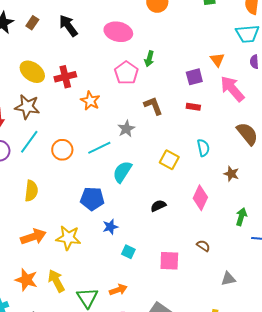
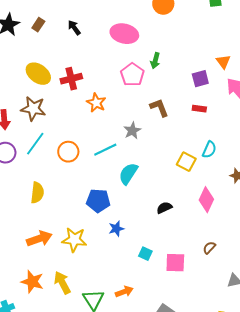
black arrow: (68, 26) -> (74, 28), size x0.7
cyan semicircle: (203, 148) -> (209, 150), turned 36
yellow square: (169, 160) -> (186, 162), moved
brown semicircle: (203, 246) -> (209, 248), turned -80
cyan square: (128, 252) -> (145, 254), moved

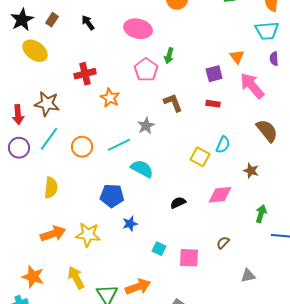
yellow ellipse: (38, 74) -> (35, 51), moved
cyan semicircle: (128, 174) -> (142, 169), turned 85
pink diamond: (206, 200) -> (220, 195), turned 60
orange star: (32, 282) -> (33, 277), moved
orange arrow: (124, 292) -> (138, 287), size x1.4

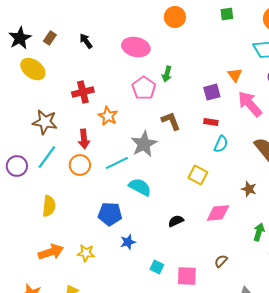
red arrow: (18, 115) -> (84, 139), moved
gray star: (146, 126) -> (144, 144), size x1.5
cyan semicircle: (223, 145) -> (221, 144), moved
yellow star: (88, 235) -> (86, 253), size x0.7

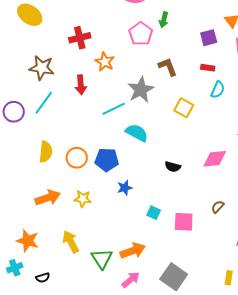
orange circle: (80, 165) -> (77, 158), moved
yellow square: (198, 175) -> (184, 108), moved
black semicircle: (176, 221) -> (173, 167), turned -140

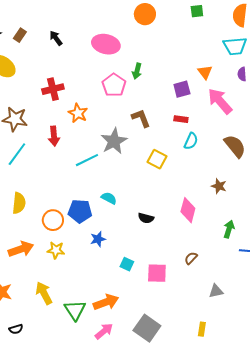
cyan semicircle: (137, 133) -> (109, 198), moved, size x0.7
orange circle: (77, 158) -> (53, 220), moved
pink diamond: (215, 159) -> (188, 210), turned -70

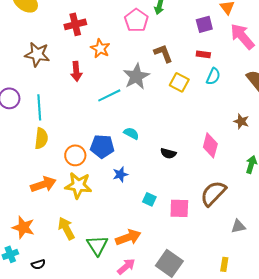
cyan line: (17, 154) -> (39, 107), moved, turned -40
yellow square: (157, 159) -> (179, 82), moved
yellow star: (56, 250) -> (78, 185), size x1.5
brown semicircle: (191, 258) -> (213, 193), size x2.0

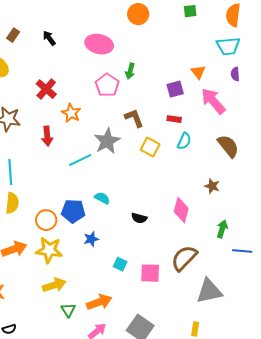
red cross: (75, 24) -> (46, 89), turned -35
gray triangle: (238, 226) -> (209, 291), size x1.8
yellow arrow: (66, 228) -> (54, 285), moved, turned 100
green triangle: (97, 245) -> (68, 310), size x0.7

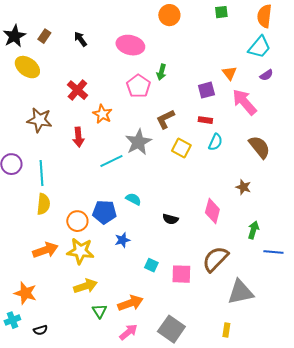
cyan trapezoid: (228, 46) -> (259, 47), turned -45
purple semicircle: (235, 74) -> (266, 75), turned -120
brown L-shape: (134, 118) -> (165, 119), turned -95

